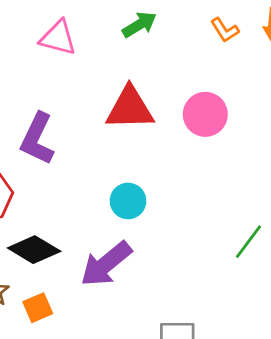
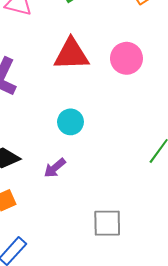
purple arrow: (106, 264) -> (55, 168), size x0.6

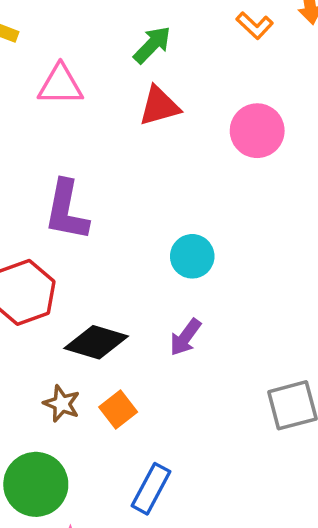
red triangle: (71, 54) -> (159, 106), moved, size x0.7

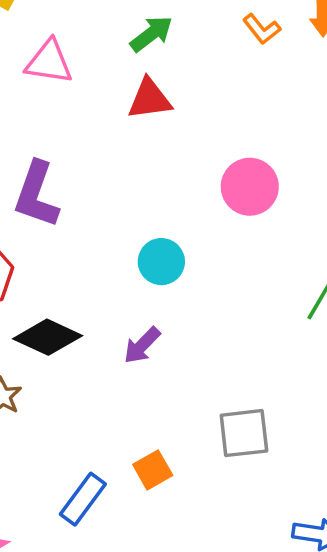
pink circle: (257, 131) -> (250, 187), moved
orange square: (118, 409) -> (153, 470), moved

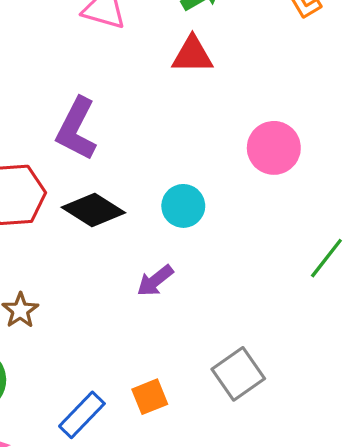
black diamond: (48, 337) -> (93, 210), moved
gray square: (244, 433) -> (238, 374), turned -36

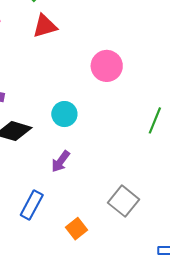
blue rectangle: (82, 415) -> (32, 205), moved

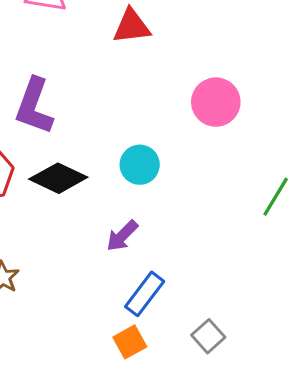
gray square: (123, 201) -> (208, 336), moved, size x0.7
blue rectangle: (32, 205) -> (145, 294), moved

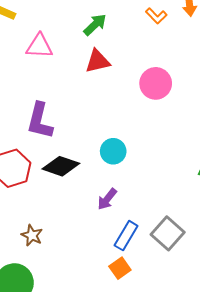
pink circle: (216, 102) -> (156, 83), moved
gray square: (208, 336) -> (168, 233), moved, size x1.5

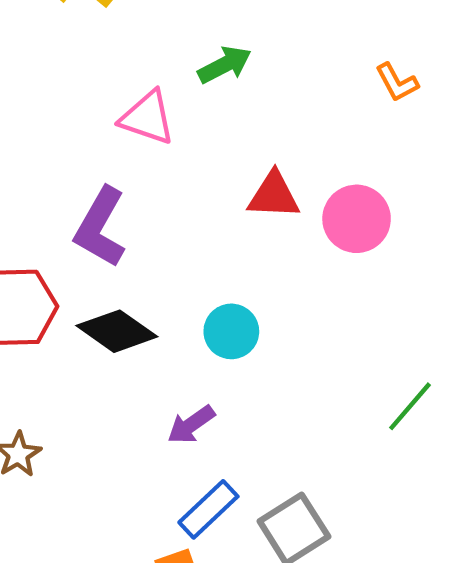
green arrow: (95, 25) -> (225, 65), moved
pink triangle: (39, 46) -> (147, 118), moved
red triangle: (98, 61) -> (274, 195), moved

